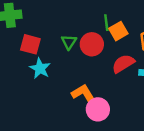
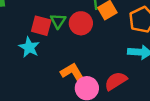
red square: (30, 44) -> (41, 26), moved
red semicircle: (123, 64) -> (116, 81), moved

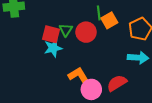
cyan star: (29, 47) -> (53, 48), moved, turned 30

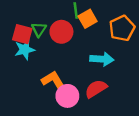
cyan arrow: (138, 58) -> (102, 59), moved

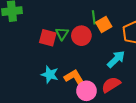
cyan star: (25, 50) -> (50, 74), moved, turned 30
cyan arrow: (102, 59) -> (116, 59), turned -48

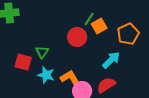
green line: (94, 17) -> (89, 19), turned 40
green triangle: (62, 34) -> (42, 52), moved
red square: (48, 38) -> (23, 62), moved

